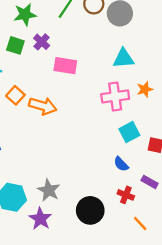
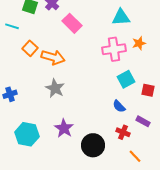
pink rectangle: (65, 66) -> (72, 23), turned 36
gray star: (49, 190) -> (55, 88), moved
purple star: (40, 219) -> (64, 128), moved

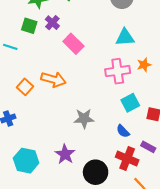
orange square: (30, 48) -> (25, 87), moved
gray star: (55, 88) -> (84, 118), moved, turned -30
red cross: (123, 132) -> (127, 159), size x1.5

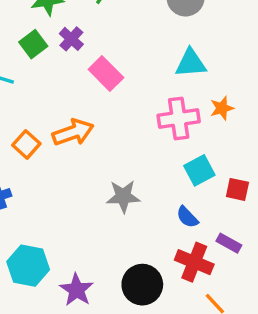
green square: (29, 26) -> (33, 44), turned 35
orange arrow: (53, 80) -> (73, 132), turned -35
purple star: (65, 154) -> (77, 290), moved

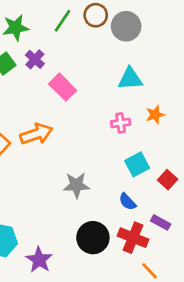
pink cross: (179, 119) -> (121, 123), size x0.6
red square: (237, 189) -> (168, 180), turned 30
black circle: (142, 285) -> (93, 238), moved

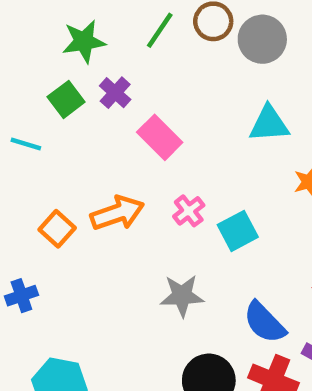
pink cross: (121, 123) -> (189, 211), moved, turned -30
cyan square: (137, 164) -> (238, 231), moved
blue semicircle: (127, 202) -> (265, 322), size x1.5

